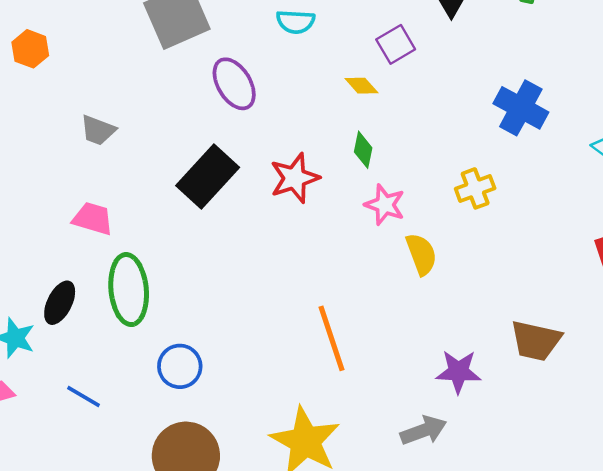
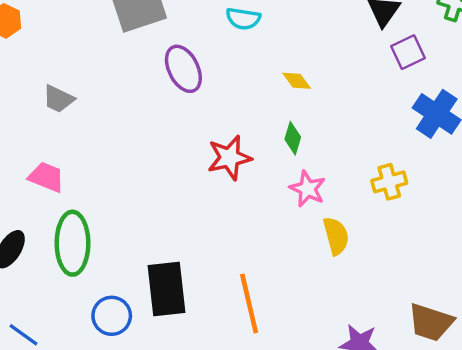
purple square: (396, 44) -> (408, 52), moved
black rectangle: (208, 177) -> (167, 289), moved, turned -54

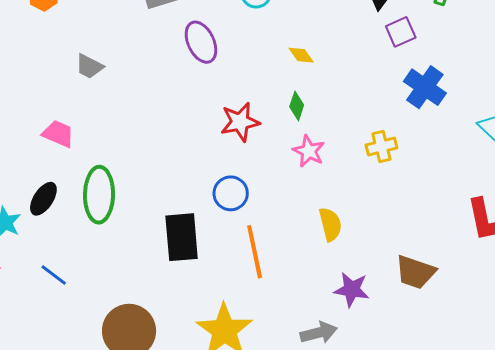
pink trapezoid: (46, 177) -> (58, 134), moved
yellow semicircle: (336, 236) -> (330, 224), moved
blue circle: (112, 316) -> (231, 193), moved

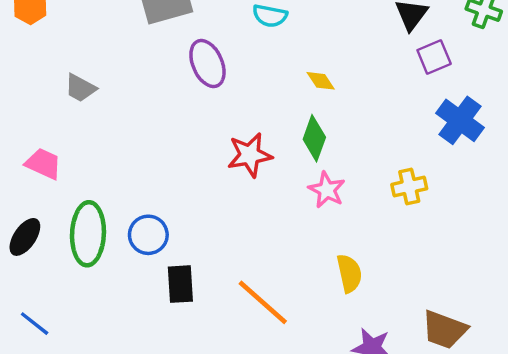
green diamond: (297, 106) -> (314, 138), size x1.4
blue circle: (231, 193) -> (148, 235), moved
black rectangle: (182, 237) -> (180, 284), size x0.7
orange line: (255, 252) -> (263, 302), turned -38

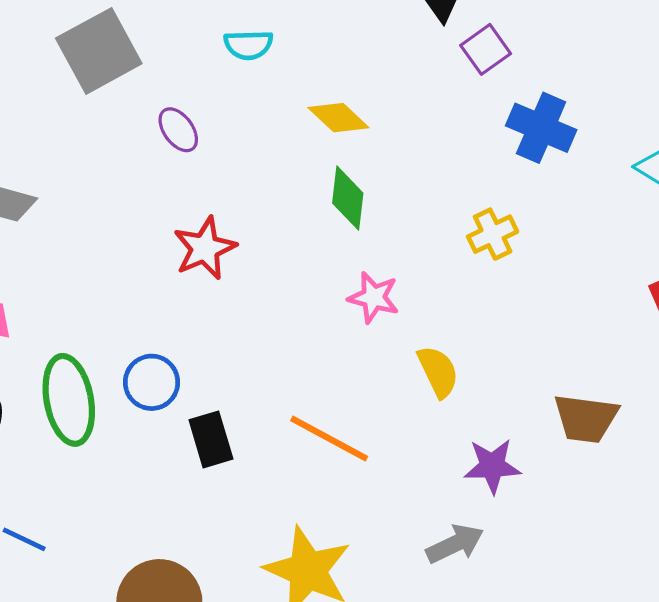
purple ellipse: (207, 64) -> (178, 130), size x0.7
yellow diamond: (321, 81) -> (338, 118), size x1.4
red star: (250, 155) -> (205, 248), moved
pink star: (327, 190) -> (374, 297), moved

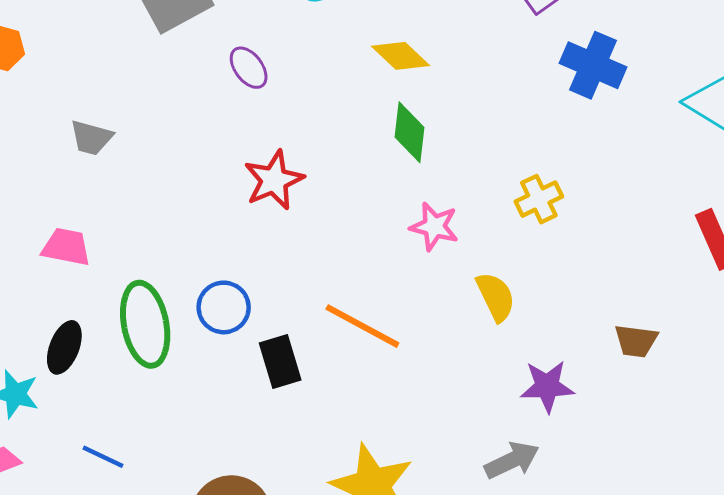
yellow cross: (493, 234) -> (539, 199), moved
brown trapezoid: (586, 418) -> (636, 341), size x0.7
orange line: (329, 439) -> (362, 326), moved

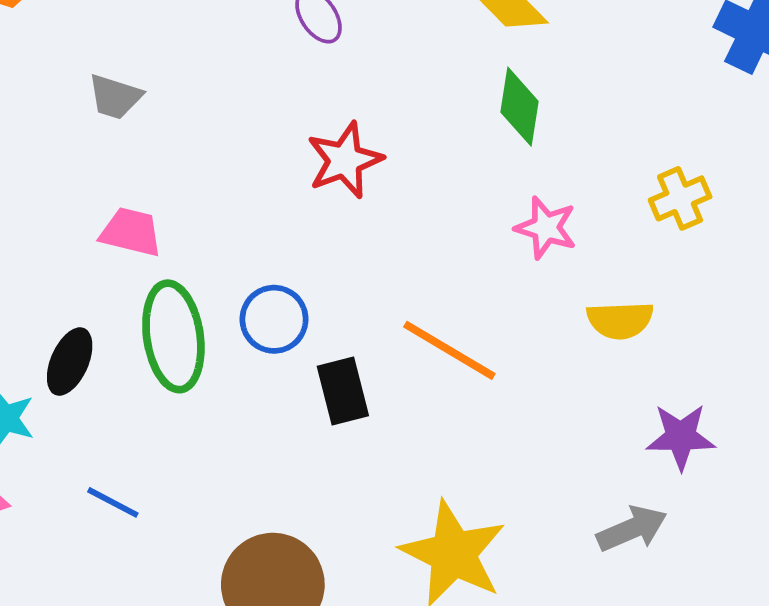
pink trapezoid: (66, 247) -> (131, 232), moved
yellow semicircle: (496, 297) -> (620, 320), turned 111

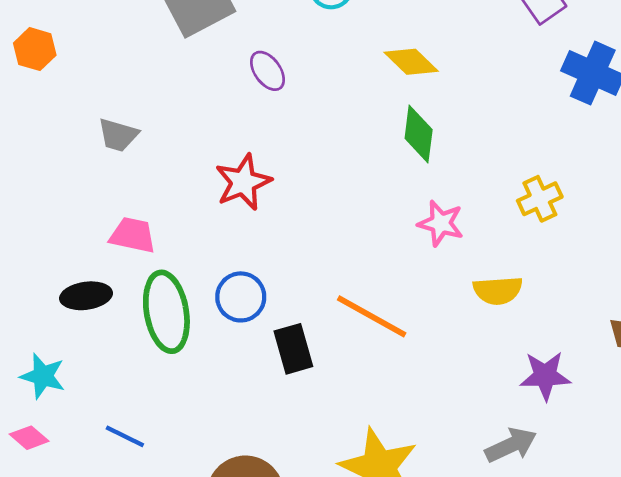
red star: (345, 160) -> (243, 182), moved
black ellipse: (70, 362) -> (86, 296), moved, turned 60

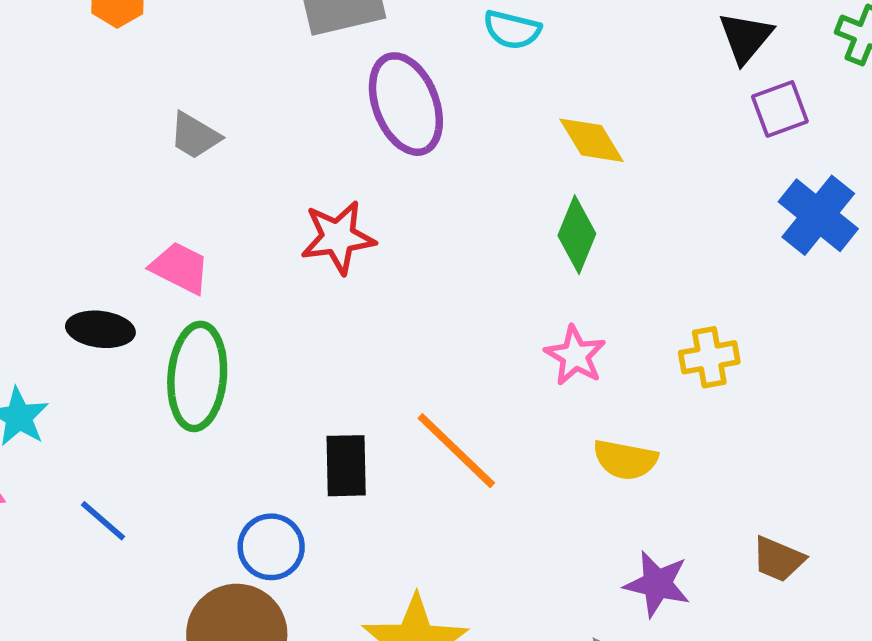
purple ellipse: (267, 71) -> (406, 104), size x1.8
blue circle: (241, 297) -> (271, 547), moved

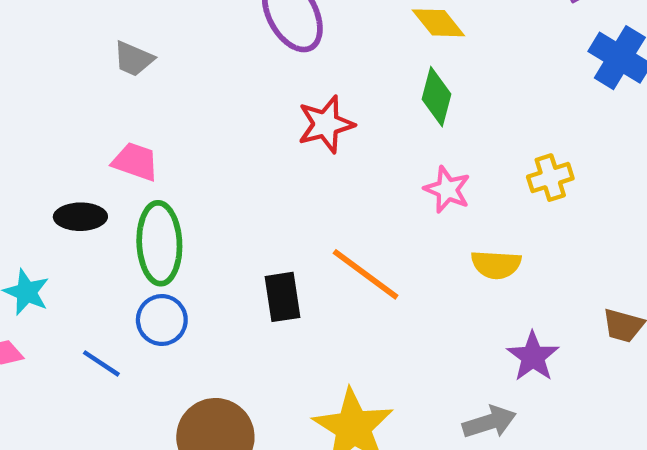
red star: (338, 237) -> (326, 124), moved
blue circle: (271, 547) -> (162, 320), moved
purple star: (657, 584) -> (533, 357), turned 30

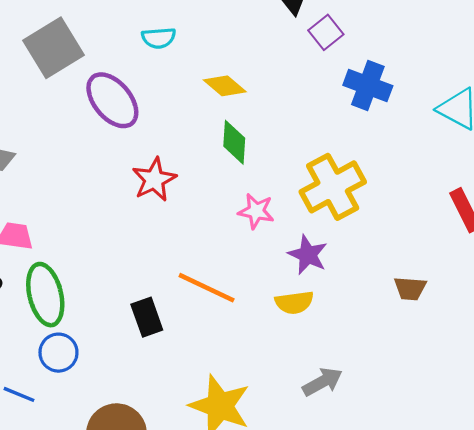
yellow cross: (550, 178) -> (333, 187), size x1.8
yellow semicircle: (496, 265) -> (294, 302), moved
purple star: (533, 357) -> (308, 255), moved

